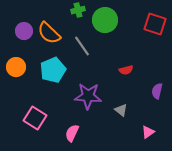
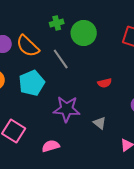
pink semicircle: (72, 133) -> (51, 146), turned 48

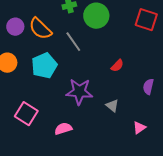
red semicircle: (105, 83) -> (117, 66), turned -32

